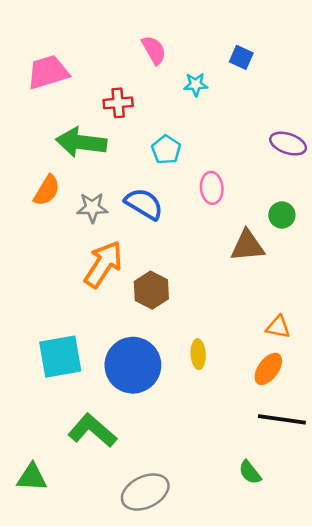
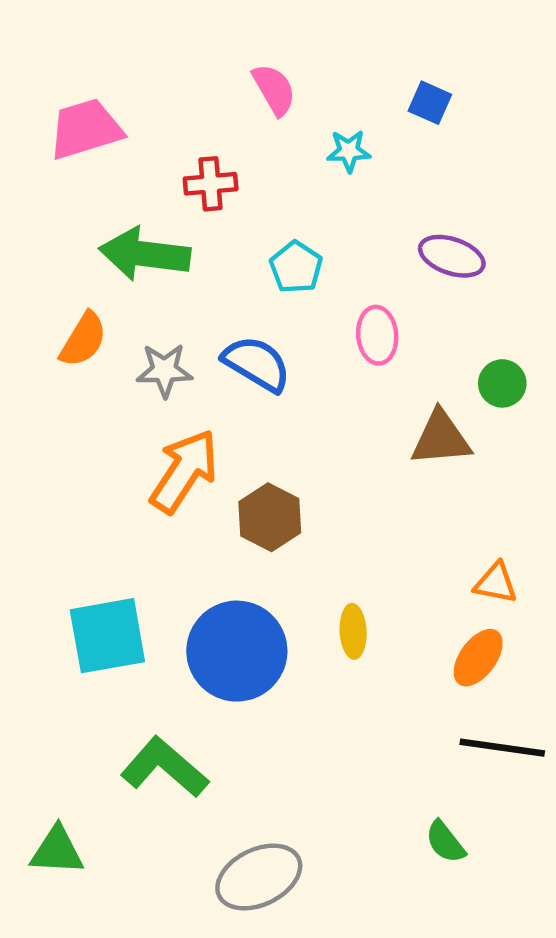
purple ellipse: (288, 144) -> (452, 256), moved

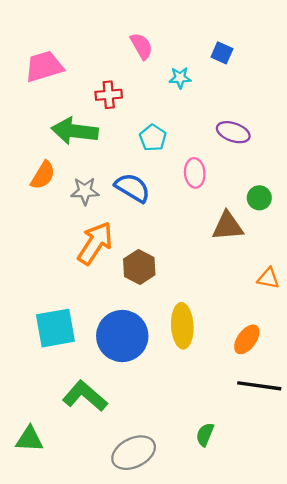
orange triangle: (496, 583) -> (268, 278), moved
yellow ellipse: (353, 631) -> (182, 326), size x1.6
green semicircle: (445, 842) -> (205, 435), moved, turned 60

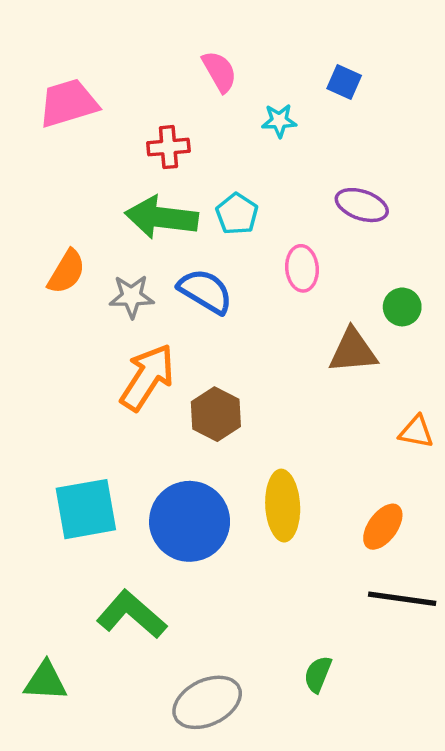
green arrow: (75, 131) -> (161, 217), moved

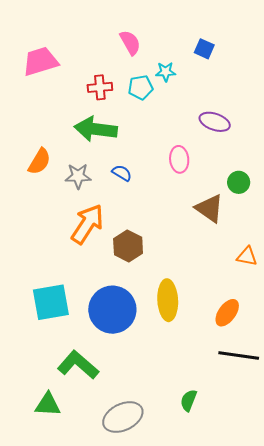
cyan pentagon: (237, 214) -> (141, 87), moved, turned 30
blue semicircle: (205, 291) -> (122, 173), size x0.6
brown triangle: (353, 351) -> (209, 208), turned 40
green triangle: (45, 681) -> (48, 404), moved

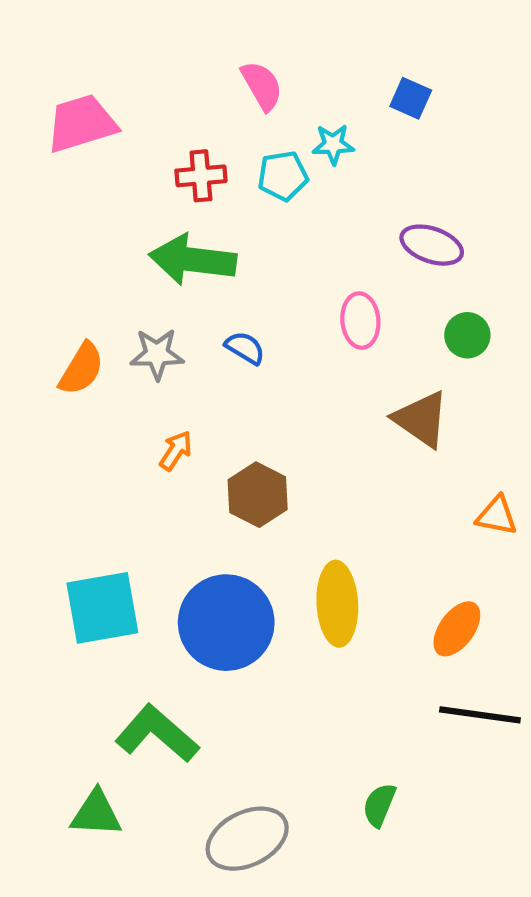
orange semicircle: (39, 161) -> (81, 369), moved
green circle: (239, 182) -> (467, 335), moved
orange arrow: (87, 224) -> (176, 451), size x0.5

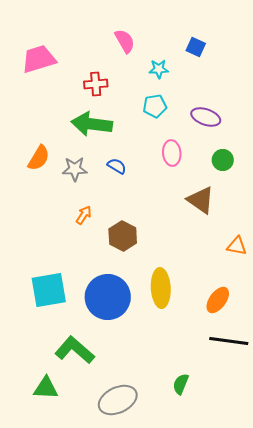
cyan pentagon: (283, 176) -> (155, 106), moved
orange semicircle: (81, 369) -> (39, 158), moved

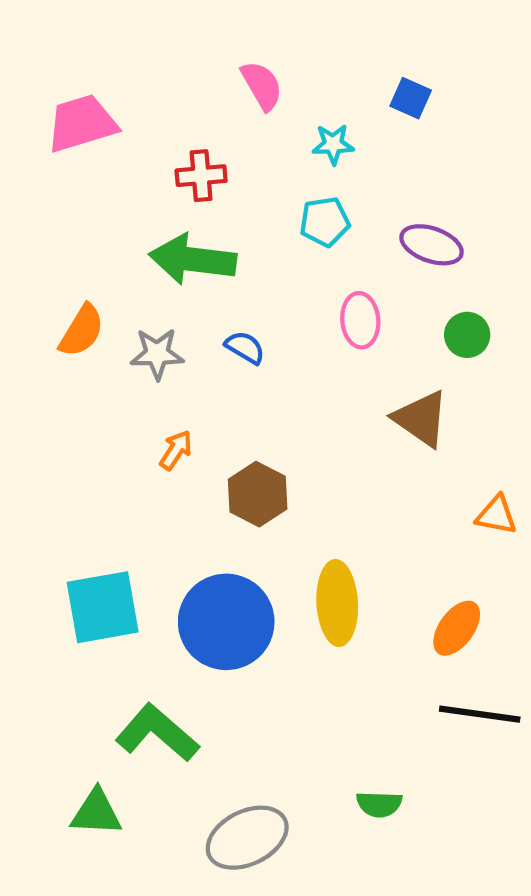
green semicircle: (181, 384) -> (379, 804), turned -110

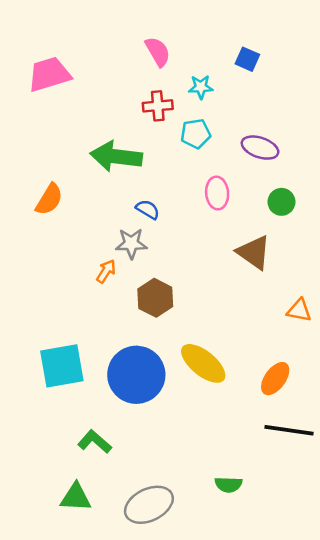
red cross: (201, 176) -> (158, 106), moved
gray star: (157, 354) -> (131, 243), moved
yellow ellipse: (337, 603) -> (203, 363), turned -48
green L-shape: (157, 733) -> (95, 442), size x0.7
green triangle: (96, 813) -> (76, 497), moved

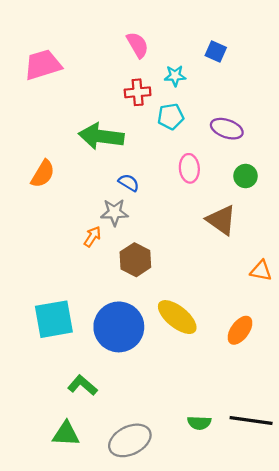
black line: (289, 430) -> (251, 421), moved

